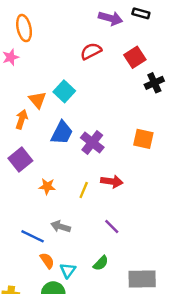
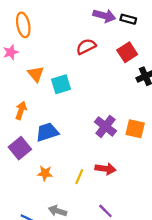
black rectangle: (141, 13) -> (128, 19), moved
cyan square: (64, 91) -> (61, 84), turned 30
orange triangle: (37, 100) -> (36, 74), moved
blue trapezoid: (62, 133) -> (47, 132), moved, turned -135
purple cross: (92, 143) -> (105, 126), moved

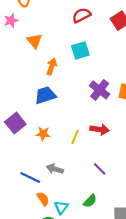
cyan square: (61, 84) -> (80, 50), moved
orange arrow: (21, 110) -> (52, 66), moved
purple square: (20, 148) -> (15, 123), moved

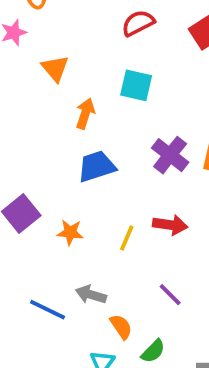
cyan square: (80, 50) -> (136, 85), turned 30
blue trapezoid: (45, 95) -> (97, 166), moved
orange semicircle: (43, 199) -> (121, 327), moved

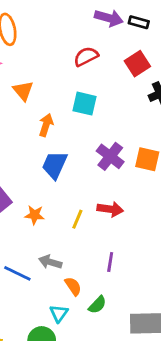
blue trapezoid: (97, 166) -> (55, 165), turned -48
purple line: (170, 295) -> (110, 262), turned 54

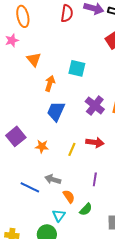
red semicircle: (86, 56) -> (67, 13), moved, turned 126

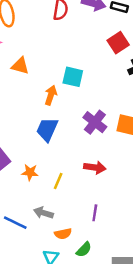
orange triangle: (34, 59) -> (20, 66), turned -35
orange arrow: (50, 83) -> (51, 95), moved
yellow line: (72, 149) -> (58, 181), moved
orange semicircle: (69, 196) -> (63, 234), turned 112

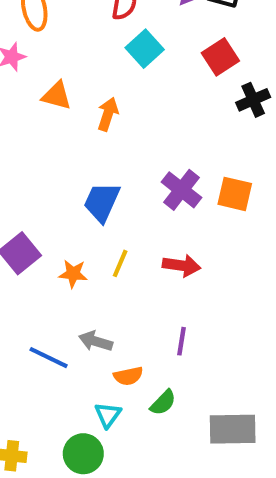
cyan square: (73, 77) -> (145, 49), moved, turned 35
orange arrow: (51, 95) -> (108, 114), moved
yellow line: (58, 181) -> (120, 263), moved

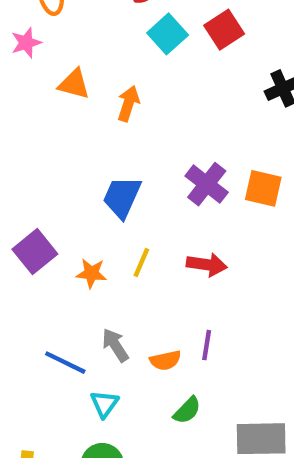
red square: (220, 57) -> (224, 30), moved
gray arrow: (96, 341) -> (115, 345), turned 40
orange semicircle: (128, 376) -> (165, 360), moved
cyan triangle: (108, 415) -> (104, 404), moved

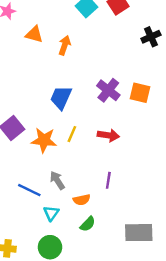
orange star: (91, 273) -> (44, 140), size x1.5
orange semicircle: (165, 360) -> (82, 200), moved
green semicircle: (187, 410) -> (88, 224), moved

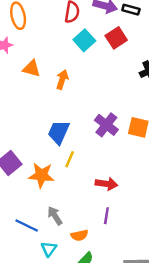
yellow line: (72, 134) -> (70, 159), moved
red arrow: (108, 135) -> (106, 184), moved

